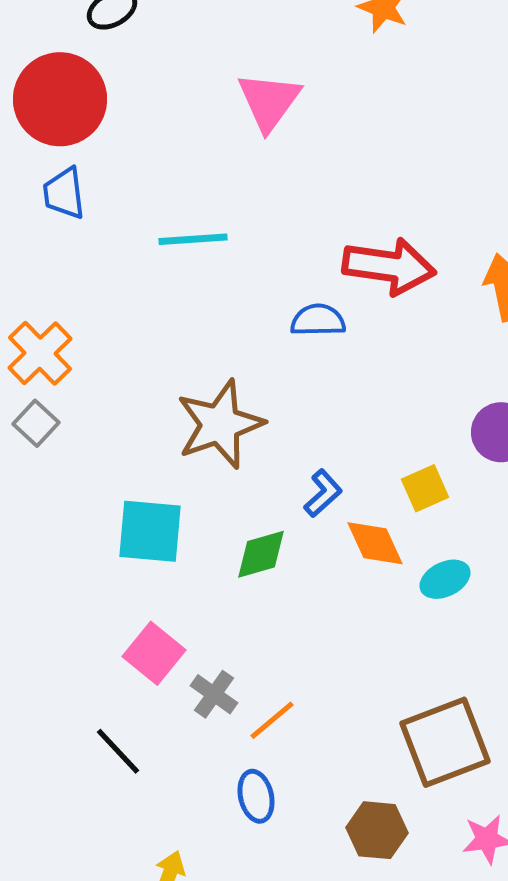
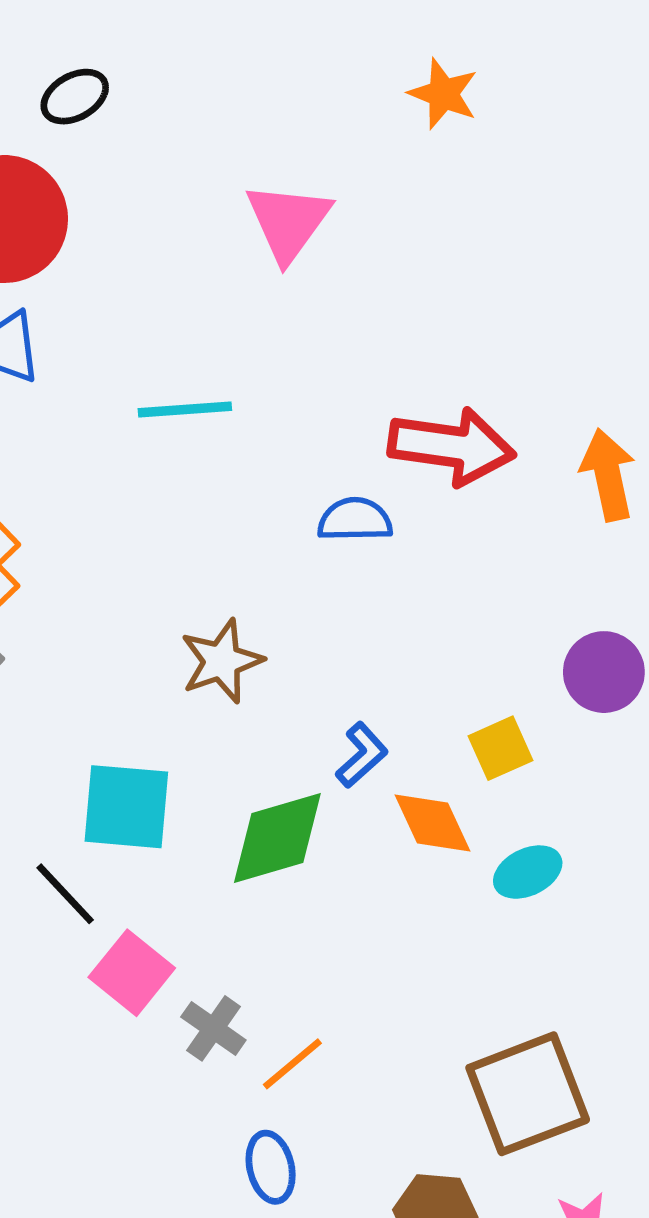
brown star: (220, 424) -> (222, 661), size x0.7
green diamond: (261, 554) -> (277, 838), size x1.4
black line: (118, 751) -> (65, 894), moved

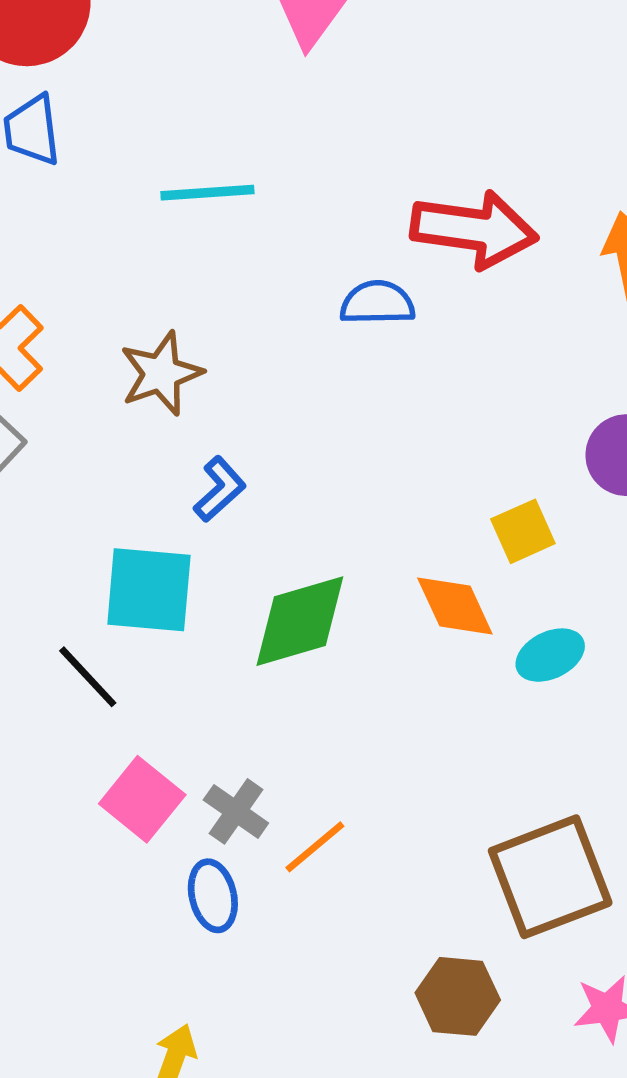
brown star: (222, 661) -> (161, 374), moved
blue L-shape: (362, 755) -> (220, 489), moved
pink square: (132, 973) -> (142, 799), moved
blue ellipse: (271, 1167) -> (213, 896), moved

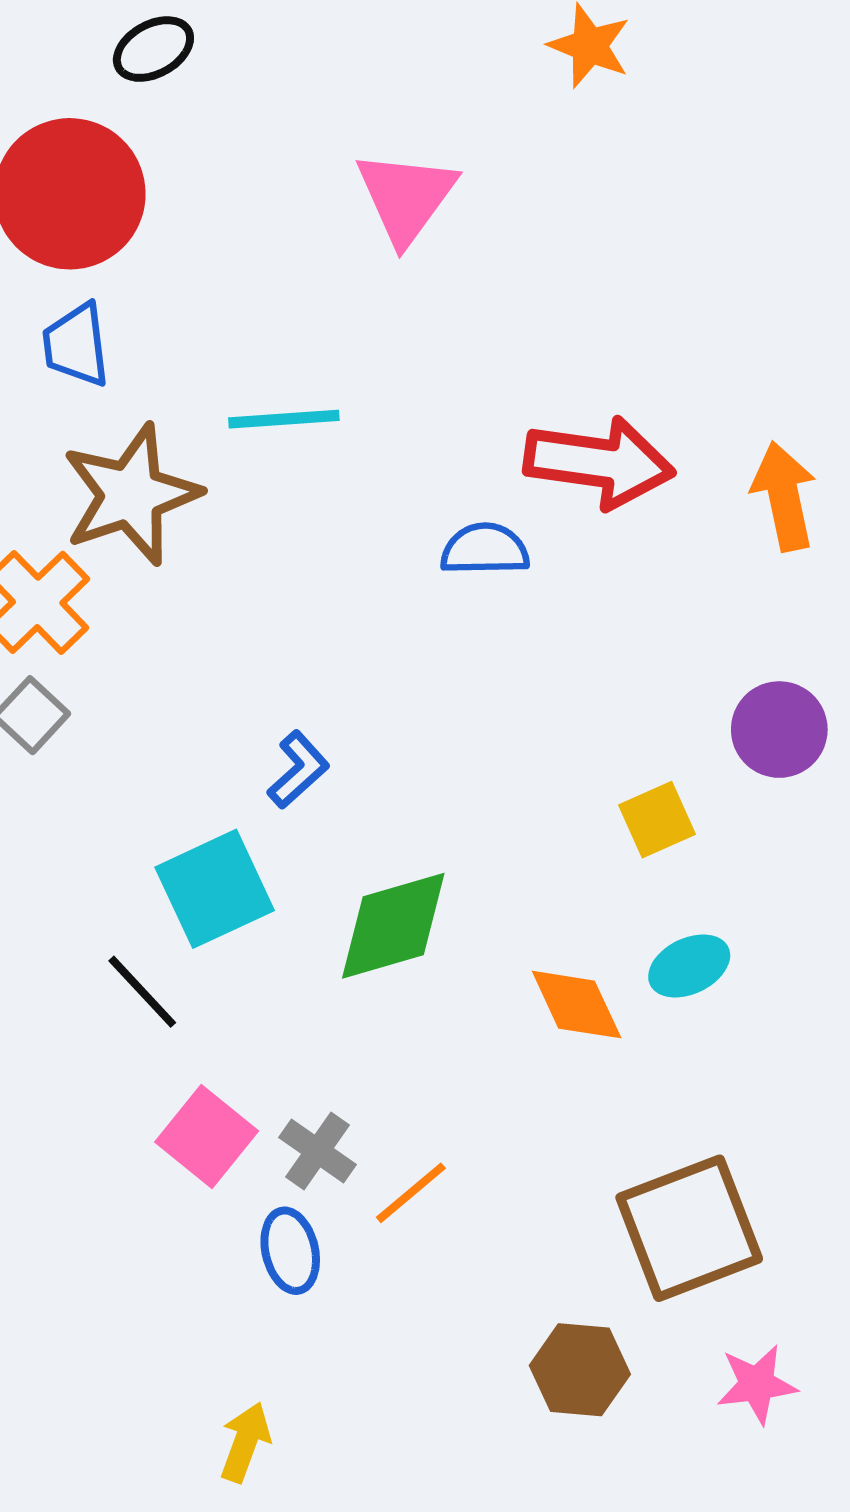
brown star: (161, 374) -> (131, 495), moved, size x1.4
cyan square: (149, 590) -> (215, 889), turned -30
orange diamond: (455, 606) -> (577, 1005), moved

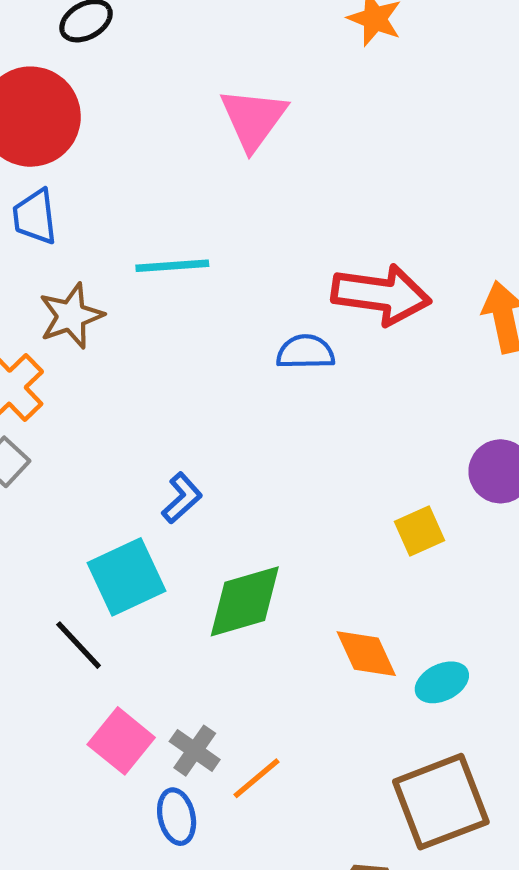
brown star: (131, 495) -> (71, 316), size x0.7
cyan ellipse: (689, 966) -> (442, 682), moved

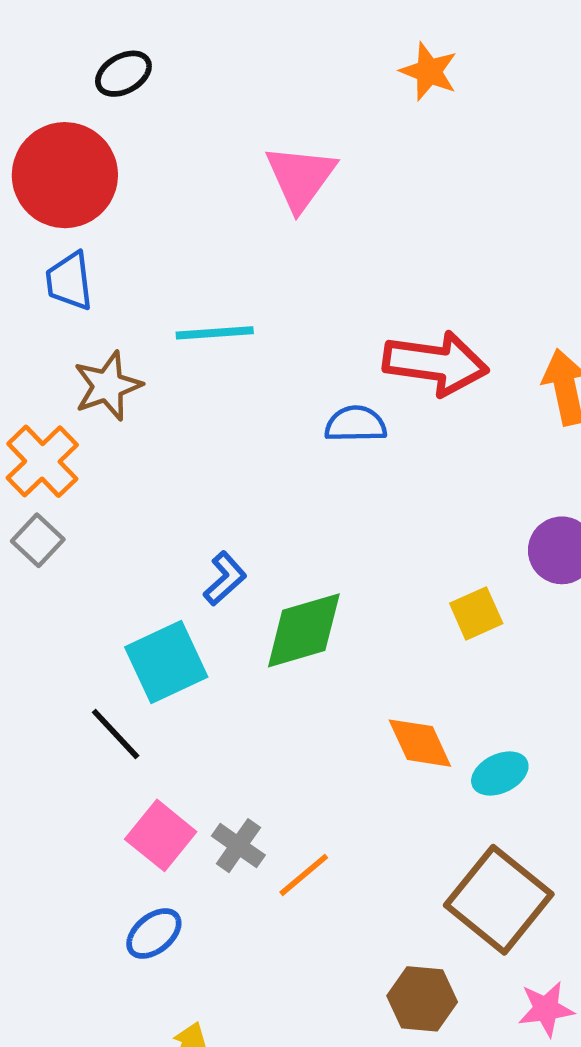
green diamond: (245, 601) -> (304, 630), moved
brown square: (441, 802) -> (499, 900), turned -30
blue ellipse: (177, 817) -> (154, 934), moved, turned 64

